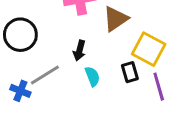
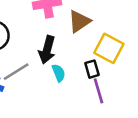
black arrow: (79, 51) -> (47, 50), size x1.5
purple line: (159, 87) -> (99, 91), moved

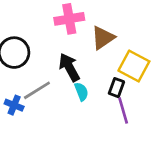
black arrow: (47, 50) -> (69, 67), turned 136
black rectangle: (92, 69) -> (116, 88), turned 36

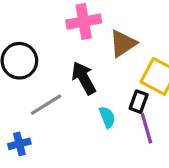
cyan semicircle: (81, 92) -> (107, 117), moved
blue cross: (14, 105) -> (19, 144), moved, turned -36

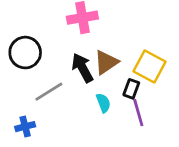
brown triangle: (123, 43) -> (106, 62), moved

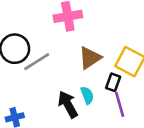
black arrow: (82, 68) -> (68, 104), moved
gray line: (49, 92) -> (37, 62), moved

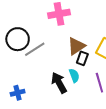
black rectangle: (113, 82) -> (82, 58), moved

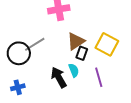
black circle: (18, 39) -> (19, 53), moved

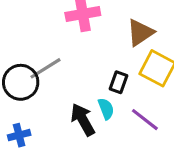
brown triangle: (76, 41) -> (140, 33), moved
purple line: (99, 77) -> (145, 120), turned -36

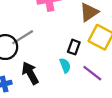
black arrow: (83, 120) -> (30, 73), moved

